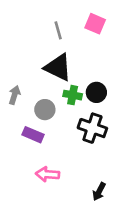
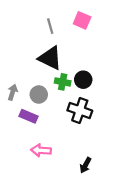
gray arrow: (14, 95) -> (13, 92), moved

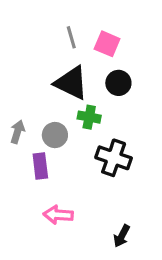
pink square: (82, 20) -> (107, 44), moved
black circle: (83, 80) -> (118, 83), moved
purple rectangle: (28, 116) -> (40, 166), turned 60

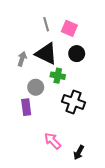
gray arrow: (17, 132) -> (22, 59), moved
pink arrow: (58, 215) -> (52, 141), moved, turned 42

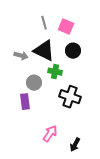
gray arrow: (22, 59) -> (21, 56), turned 88
pink arrow: (52, 141) -> (50, 134), turned 78

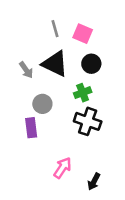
gray arrow: (21, 56) -> (26, 70), turned 40
green cross: (55, 72) -> (83, 93), moved, turned -32

